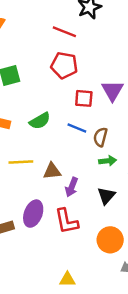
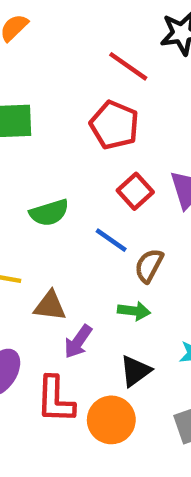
red square: (84, 98) -> (135, 191), turned 30
green arrow: (108, 161) -> (134, 311), moved
orange circle: (110, 240) -> (111, 420), moved

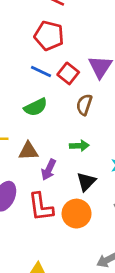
green semicircle: (49, 213) -> (36, 107), moved
blue line: (111, 240) -> (41, 72), moved
brown semicircle: (149, 266) -> (84, 105), moved

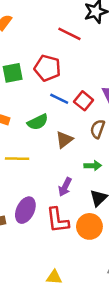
red pentagon: (49, 36) -> (47, 68), moved
green semicircle: (36, 107) -> (38, 122), moved
brown triangle: (28, 151) -> (64, 140), moved, turned -36

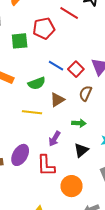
red pentagon: (47, 68) -> (44, 28), moved, turned -30
yellow line: (17, 159) -> (32, 112), moved
orange circle: (89, 226) -> (72, 186), moved

